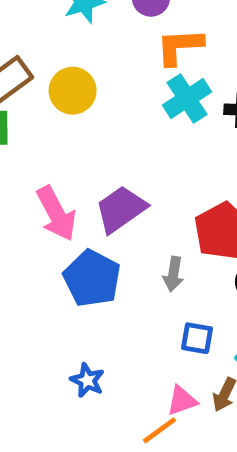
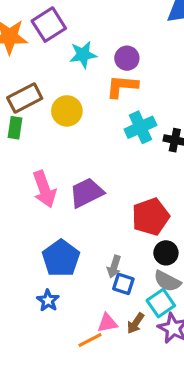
orange L-shape: (180, 46) -> (122, 86), moved
gray arrow: (173, 274) -> (114, 267), moved
blue pentagon: (92, 278) -> (61, 258), moved

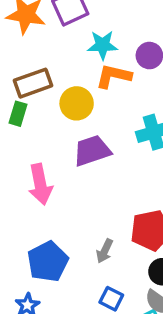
orange L-shape: (122, 86) -> (113, 76), moved
purple trapezoid: (87, 193) -> (92, 151), moved
gray arrow: (114, 267) -> (105, 251), moved

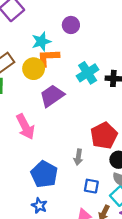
cyan star: (103, 45) -> (41, 41), moved
orange L-shape: (113, 76) -> (48, 58), moved

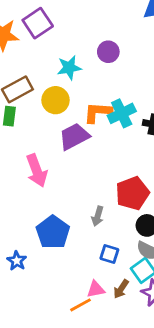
orange L-shape: (48, 58) -> (98, 112), moved
blue star: (39, 206) -> (17, 261), moved

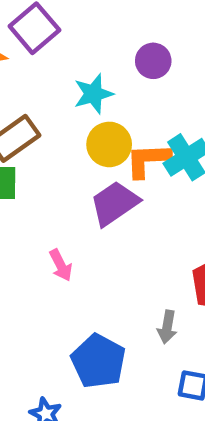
yellow circle: (56, 100) -> (109, 144), moved
pink arrow: (37, 171) -> (61, 265), size x0.6

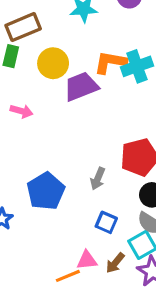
yellow circle: (109, 144) -> (53, 63), moved
pink arrow: (61, 265) -> (22, 111), moved, turned -60

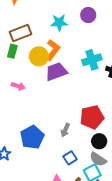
orange L-shape: (110, 62) -> (53, 50), moved, turned 115
blue square: (106, 222) -> (70, 158), turned 32

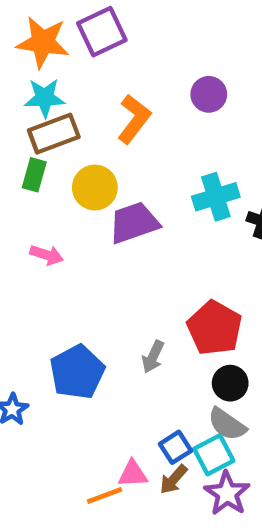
cyan star: (59, 23) -> (45, 98), moved
orange L-shape: (53, 50) -> (134, 119), moved
red pentagon: (92, 117) -> (214, 328), turned -30
blue square: (70, 158) -> (176, 447), moved

